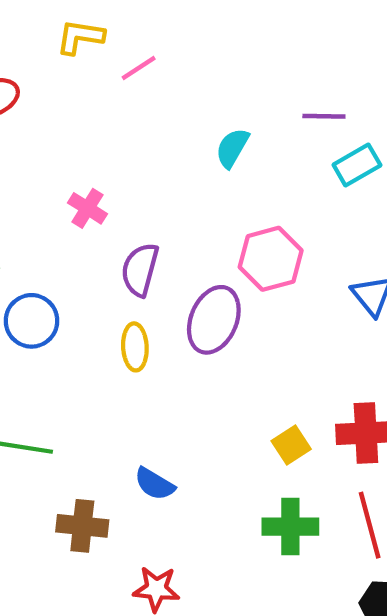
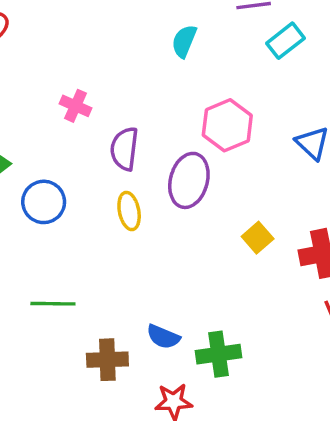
yellow square: (291, 445) -> (258, 238), moved
blue semicircle: (154, 484) -> (163, 337), moved
green cross: (290, 527) -> (218, 354), moved

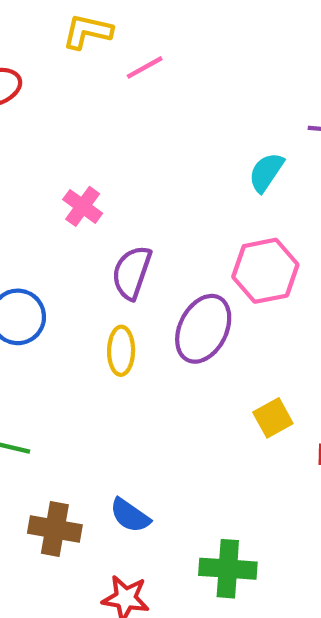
cyan semicircle: (184, 41) -> (266, 172), moved
green cross: (218, 354) -> (228, 569), moved

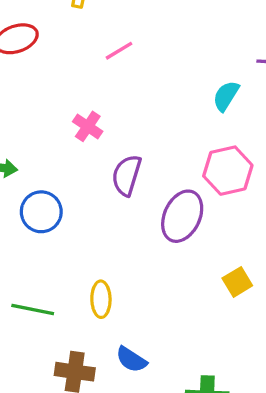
pink line: (145, 67) -> (119, 51), moved
yellow ellipse: (121, 351) -> (101, 299), moved

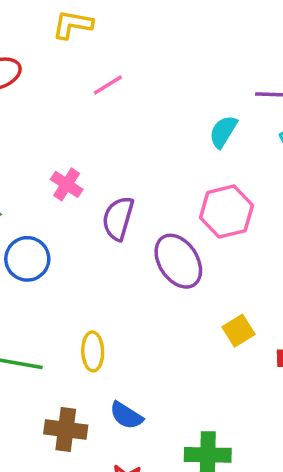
pink cross: (88, 126) -> (67, 184), moved
purple ellipse: (182, 216) -> (178, 261), turned -57

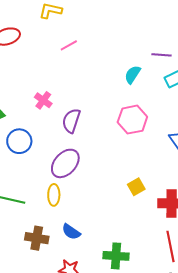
purple ellipse: (178, 261) -> (65, 163), moved, turned 72

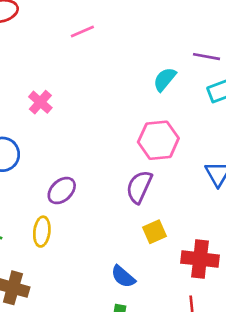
purple semicircle: (71, 121) -> (139, 187), moved
purple ellipse: (65, 163) -> (62, 191), size x0.7
blue semicircle: (71, 232) -> (123, 277), moved

